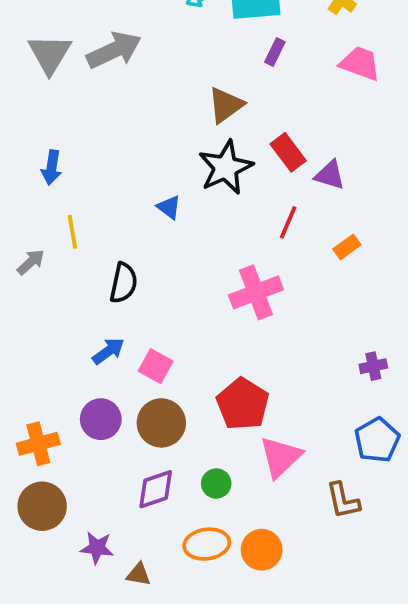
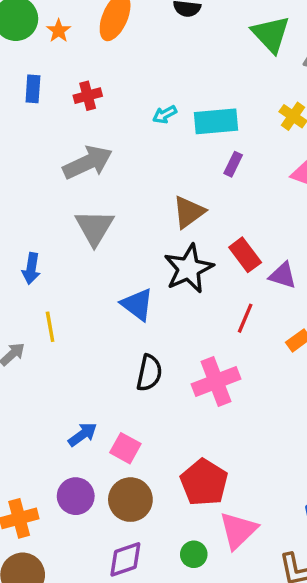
gray triangle: (50, 54) -> (95, 227), moved
blue triangle: (169, 207) -> (137, 304), size x1.5
black semicircle: (123, 283) -> (149, 373), moved
green circle: (216, 484) -> (194, 554), moved

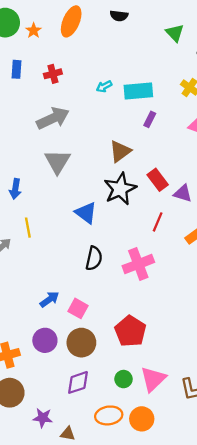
green triangle: (271, 34) -> (175, 33), size x0.7
pink triangle: (238, 530) -> (153, 379), moved

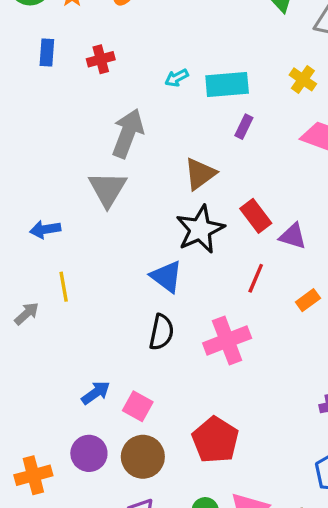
gray arrow: (53, 118) -> (128, 133), moved, turned -44
blue arrow: (15, 189) -> (45, 229), turned 72
blue triangle: (86, 213) -> (166, 277), moved

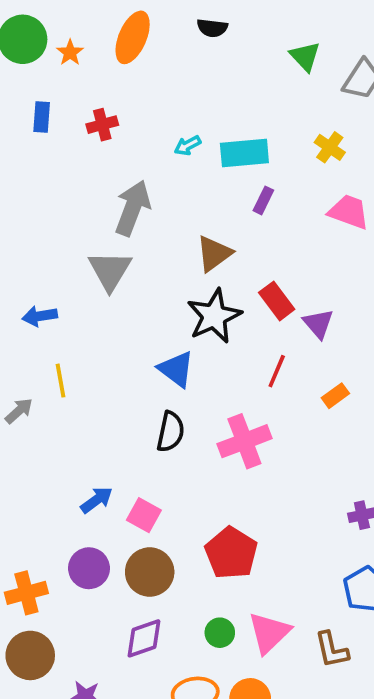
purple triangle: (293, 236) -> (318, 324), turned 32

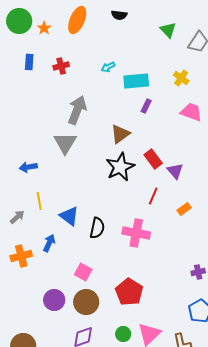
cyan arrow: (188, 145) -> (108, 67), moved
blue triangle: (176, 369) -> (69, 216), moved
pink cross: (244, 441) -> (136, 233), turned 32
blue arrow: (97, 500) -> (49, 243), moved, turned -30
orange cross: (26, 593) -> (21, 256), moved

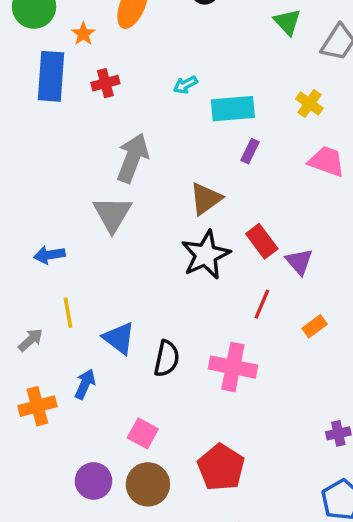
orange star: (44, 28) -> (83, 34), moved
blue rectangle: (29, 62) -> (51, 76), size x1.8

